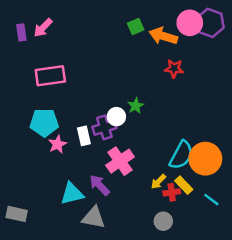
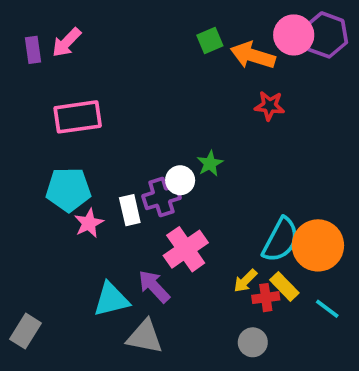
gray rectangle: (17, 214) -> (26, 331), turned -70

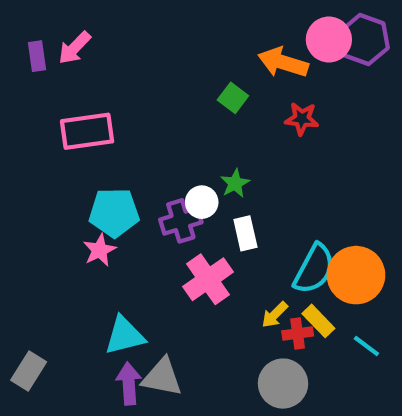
green square: (210, 41) -> (233, 98), moved, turned -30
cyan pentagon: (68, 190) -> (114, 213), moved
white rectangle: (130, 210) -> (245, 233), moved
purple arrow: (154, 286) -> (129, 384), moved, turned 39
gray circle: (253, 342) -> (283, 384), size x1.5

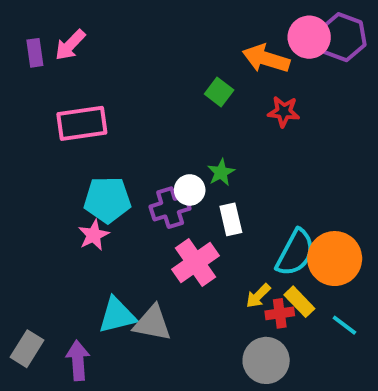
gray triangle: (162, 377) -> (152, 323), moved
purple arrow: (129, 384) -> (78, 360), moved

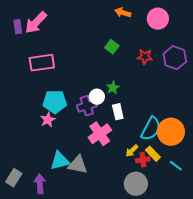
purple hexagon: (342, 37) -> (175, 58), moved
pink arrow: (70, 45) -> (36, 23), size x1.4
orange arrow: (266, 59) -> (123, 13), moved, size x0.7

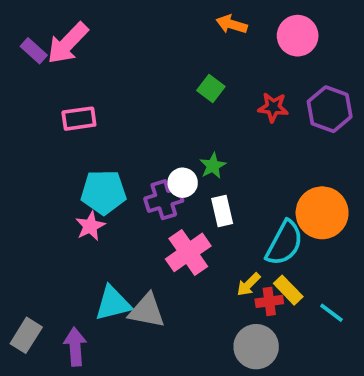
purple rectangle: (18, 27) -> (34, 51), turned -40
pink rectangle: (42, 63) -> (79, 119), size x0.7
orange circle: (171, 132) -> (322, 213), moved

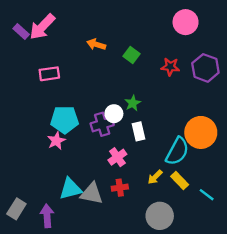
orange arrow: (232, 24) -> (96, 44), moved
pink cross: (188, 252) -> (117, 157), size x0.7
red cross: (269, 301) -> (120, 188), moved

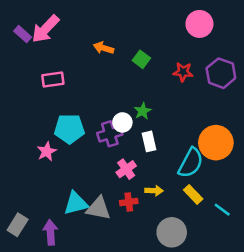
pink star: (56, 141) -> (47, 151), moved
yellow arrow: (155, 177) -> (154, 191), moved, turned -133

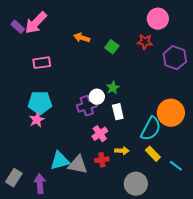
red star: (183, 72) -> (145, 42), moved
cyan pentagon: (69, 129) -> (40, 103), moved

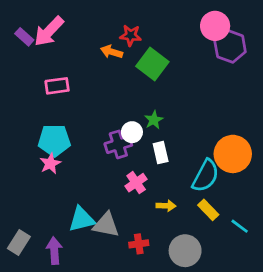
red star: (145, 42) -> (131, 35), moved
green square: (112, 47) -> (152, 64), size x1.6
purple hexagon: (175, 58) -> (230, 46), moved
red cross: (102, 160) -> (139, 244), moved

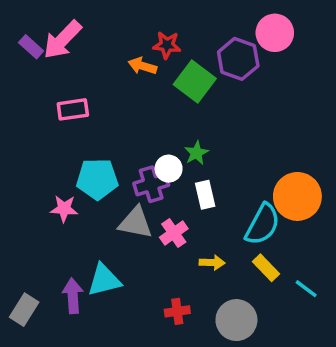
purple hexagon: (230, 46) -> (238, 59), moved
cyan pentagon: (54, 140) -> (97, 179), moved
pink star: (50, 163) -> (64, 209), turned 30
gray triangle: (106, 225) -> (135, 223), moved
purple arrow: (54, 251) -> (73, 296), moved

